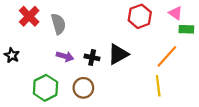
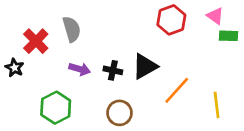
red cross: (29, 16) -> (36, 41), moved
orange line: (167, 56) -> (177, 90), moved
yellow line: (158, 86) -> (217, 105), moved
brown circle: (83, 88) -> (120, 113), moved

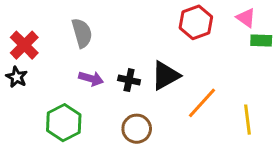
red cross: (36, 41) -> (24, 45), moved

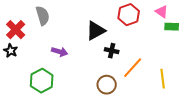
gray semicircle: (82, 33) -> (43, 16), moved
black triangle: (166, 76) -> (96, 31), moved
black cross: (129, 80) -> (112, 51), moved
brown circle: (137, 129) -> (107, 85), moved

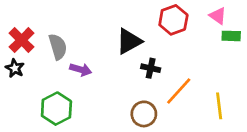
gray semicircle: (43, 16) -> (58, 47), moved

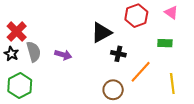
green rectangle: (231, 36) -> (165, 43), moved
gray semicircle: (58, 47) -> (34, 52), moved
green hexagon: (56, 109) -> (20, 86), moved

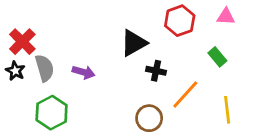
pink triangle: (171, 12) -> (226, 16), turned -32
green rectangle: (165, 43) -> (217, 57), turned 48
green hexagon: (20, 86) -> (52, 113), moved

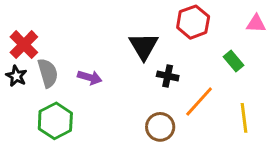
pink triangle: (226, 16) -> (256, 24), moved
black triangle: (134, 43) -> (144, 46), turned -32

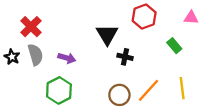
red cross: (24, 45) -> (31, 27), moved
orange line: (199, 101) -> (149, 90), moved
green hexagon: (55, 121) -> (59, 90), moved

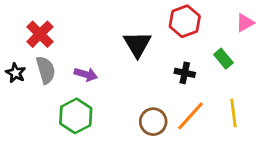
pink triangle: (191, 18) -> (245, 23), turned -32
black cross: (125, 57) -> (185, 73), moved

